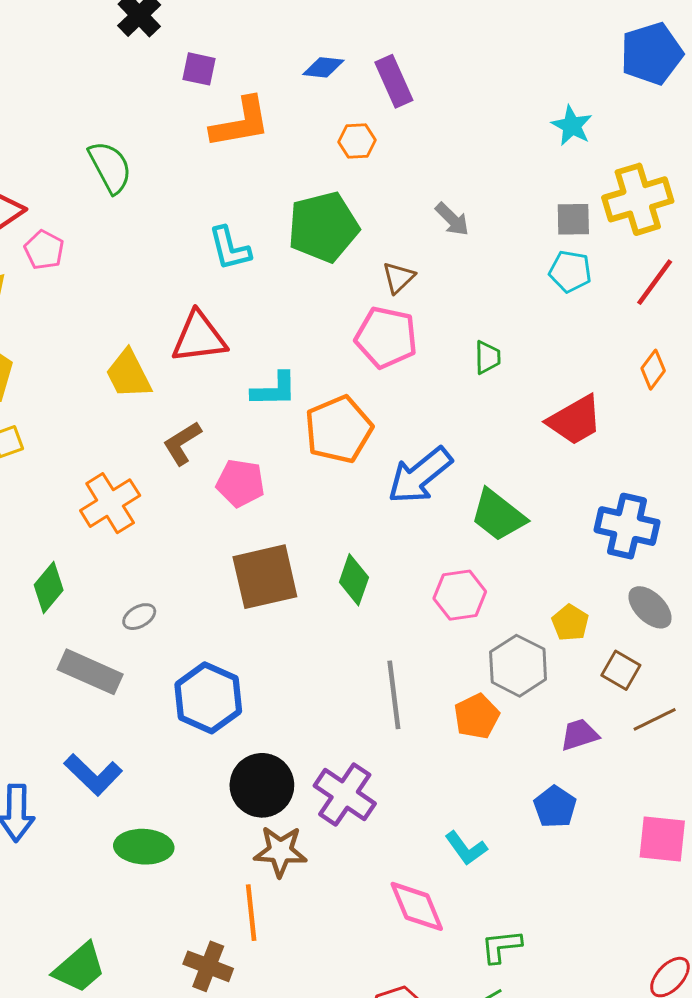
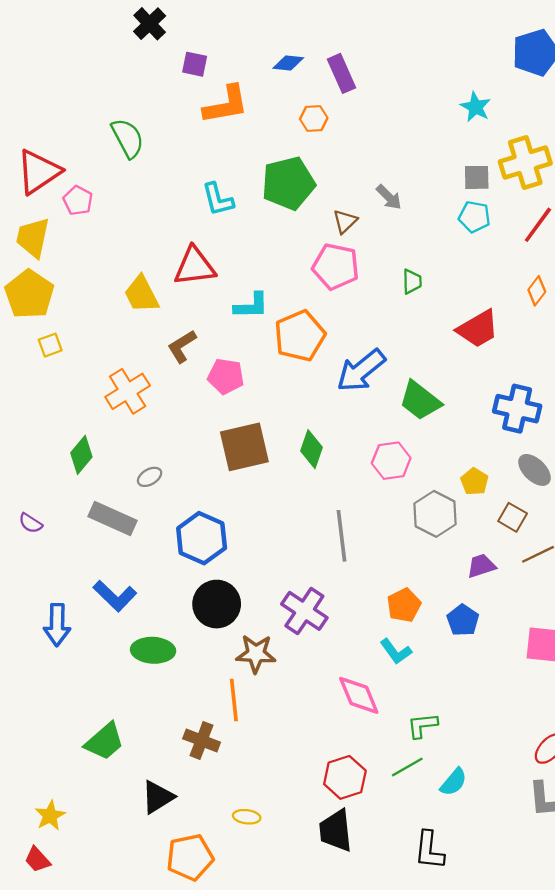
gray arrow: (452, 219) -> (389, 197), moved
orange pentagon: (477, 716) -> (404, 605), moved
black circle: (262, 785) -> (217, 604), moved

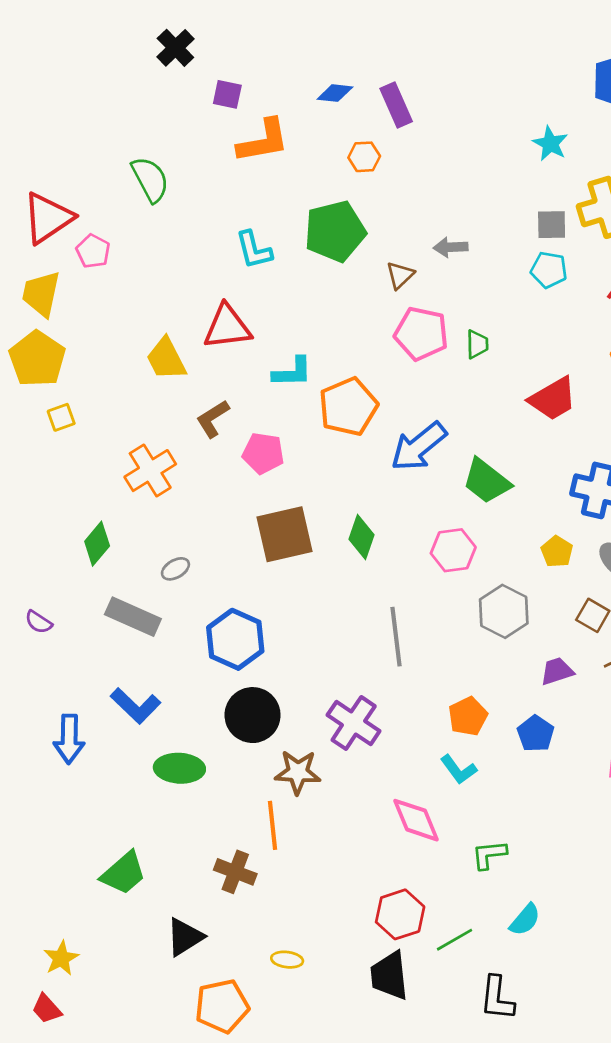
gray arrow: (389, 197) -> (451, 247), turned 132
pink pentagon: (336, 266) -> (421, 334), moved
yellow pentagon: (474, 481) -> (557, 552), moved
green line: (407, 767) -> (455, 940), moved

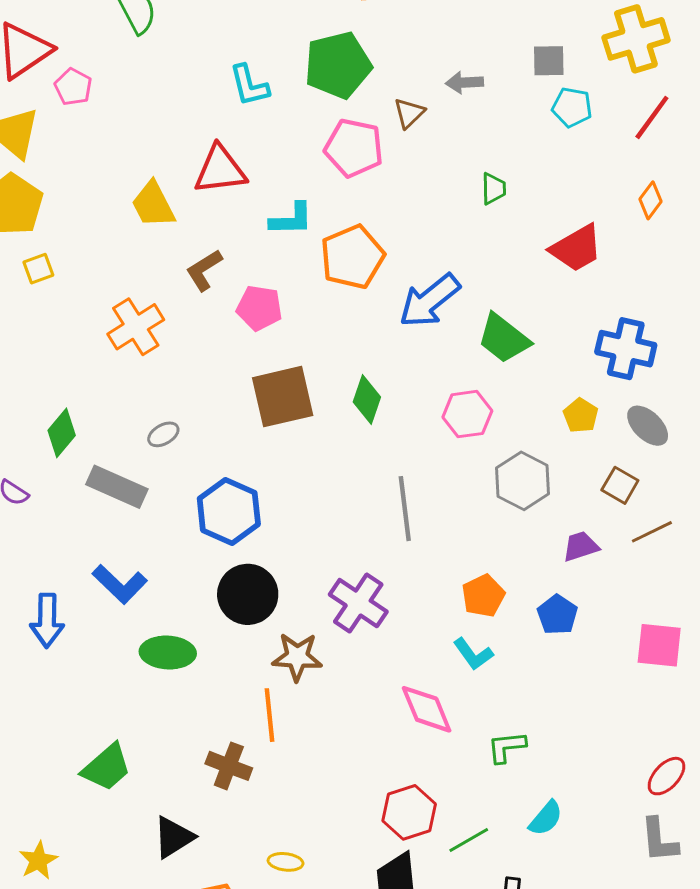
gray square: (552, 225) -> (549, 61), moved
pink pentagon: (421, 334) -> (354, 148), moved
green diamond: (97, 544) -> (62, 433), moved

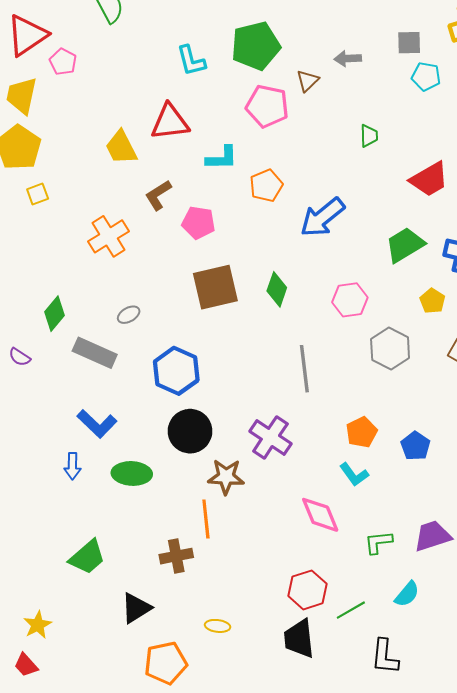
orange pentagon: (352, 257) -> (266, 186), size x0.7
green trapezoid: (504, 338) -> (405, 245), moved, turned 111
purple trapezoid: (581, 546) -> (432, 536), moved, size x1.4
blue arrow: (47, 621) -> (73, 466), moved, size x0.7
brown cross: (229, 766) -> (176, 556), turned -32

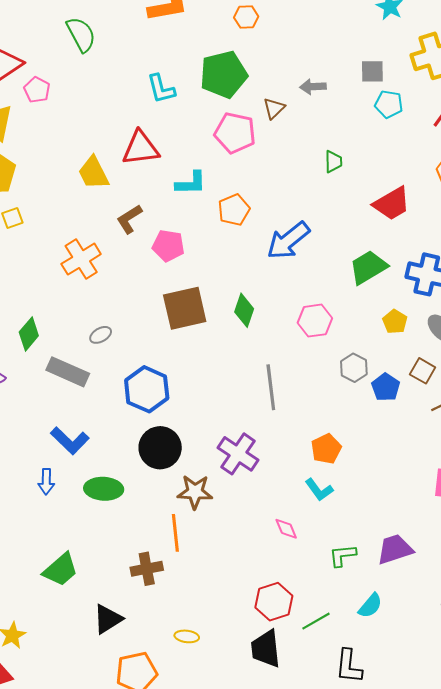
gray hexagon: (390, 349) -> (354, 368), size x0.7
blue pentagon: (415, 446) -> (386, 387), moved
pink diamond: (320, 515) -> (286, 529), size x0.6

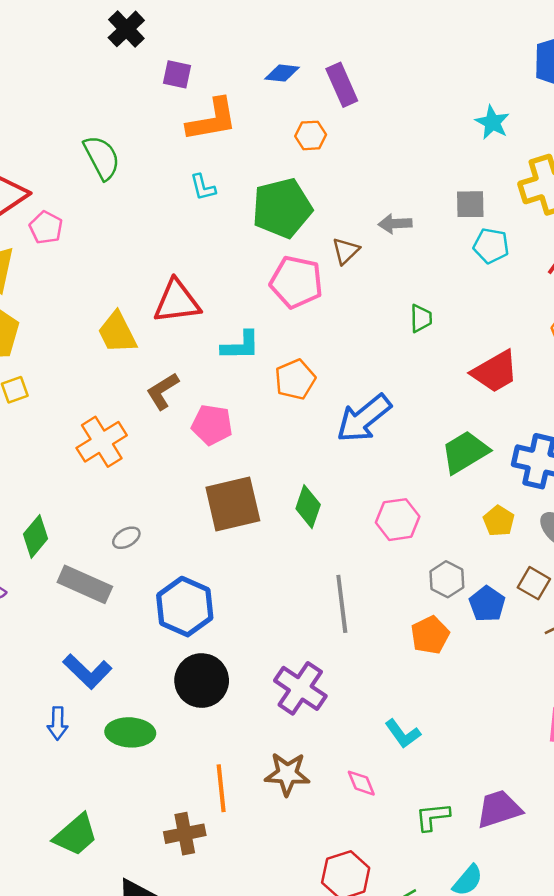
cyan L-shape: (161, 89) -> (203, 187), moved, size x0.7
orange pentagon: (326, 449) -> (430, 635), moved
brown star: (195, 492) -> (287, 774), moved

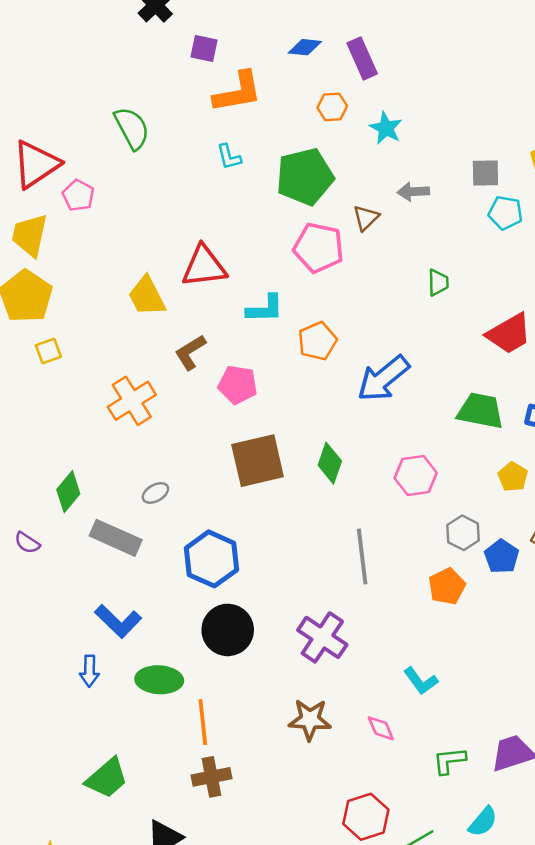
cyan star: (492, 122) -> (386, 128), moved
green trapezoid: (465, 452) -> (480, 411), turned 42
orange line: (221, 788) -> (203, 722), moved

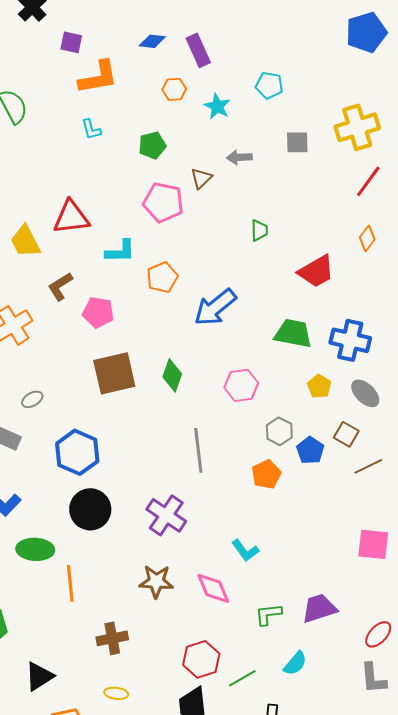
green pentagon: (305, 177) -> (152, 145), size x0.6
cyan pentagon: (505, 213) -> (269, 85), moved
pink diamond: (381, 728) -> (213, 588), size x1.5
brown cross: (211, 777) -> (112, 638), moved

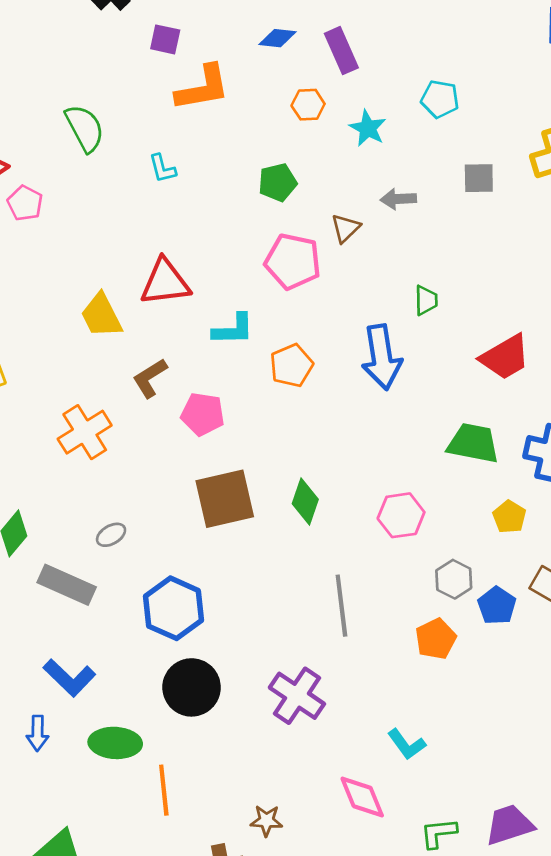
cyan L-shape: (91, 129) -> (162, 168), moved
blue arrow: (215, 307) -> (382, 357), moved, turned -60
brown star: (156, 581) -> (266, 821), moved, size x0.7

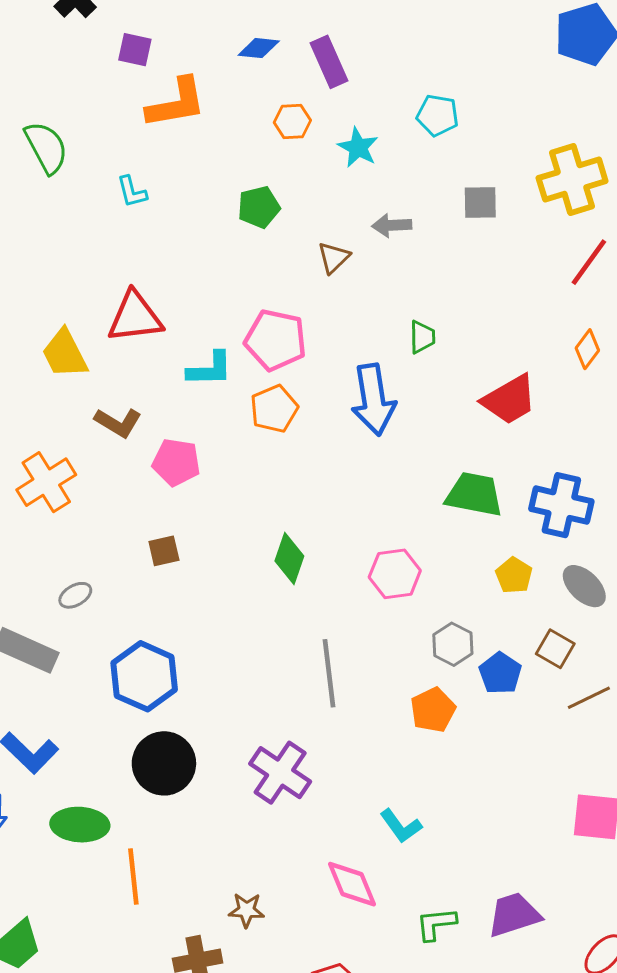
pink pentagon: (293, 261) -> (276, 340), moved
brown L-shape: (150, 378) -> (118, 423), turned -117
brown square: (225, 499) -> (164, 551), moved, size x0.5

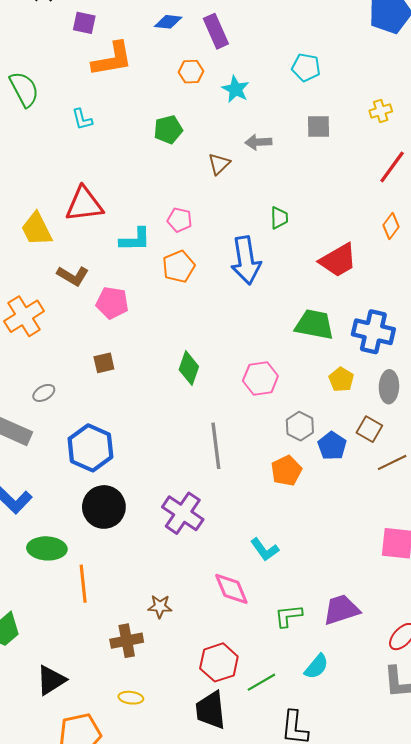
cyan pentagon: (438, 115) -> (306, 67), moved
yellow cross: (572, 180) -> (381, 111), size x0.5
pink pentagon: (276, 340) -> (180, 220), size x0.6
gray ellipse: (584, 586) -> (389, 387), turned 48

